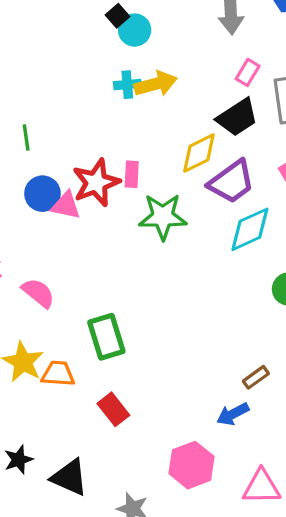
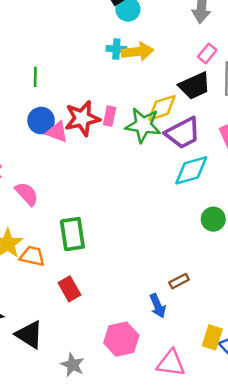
green star: (163, 217) -> (143, 125), moved
blue arrow: (233, 414) -> (158, 306), turned -95

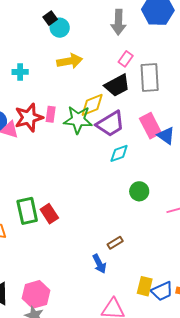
cyan cross: (116, 49) -> (20, 72), moved
cyan diamond: (191, 170) -> (119, 153), size x0.7
red rectangle: (69, 289) -> (49, 214), moved
pink hexagon: (121, 339) -> (36, 294), moved

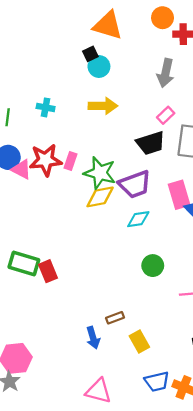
yellow diamond: (92, 105) -> (100, 197), moved
green rectangle: (27, 211) -> (24, 263), turned -72
yellow rectangle: (145, 286) -> (139, 342), moved, turned -54

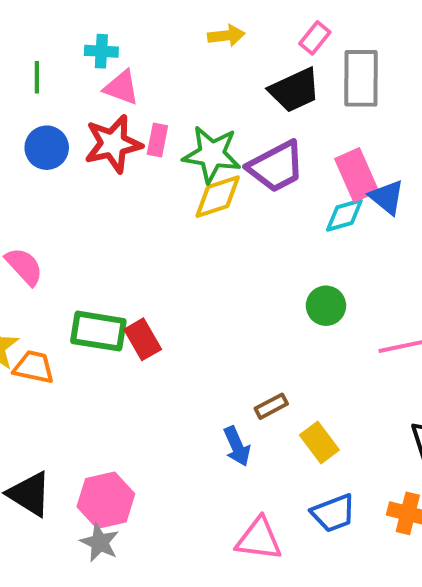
yellow arrow: (103, 106) -> (226, 36), moved, size x0.7
pink triangle: (21, 169) -> (121, 88), moved
cyan diamond: (138, 219) -> (344, 215), moved
blue trapezoid: (157, 382) -> (333, 513), moved

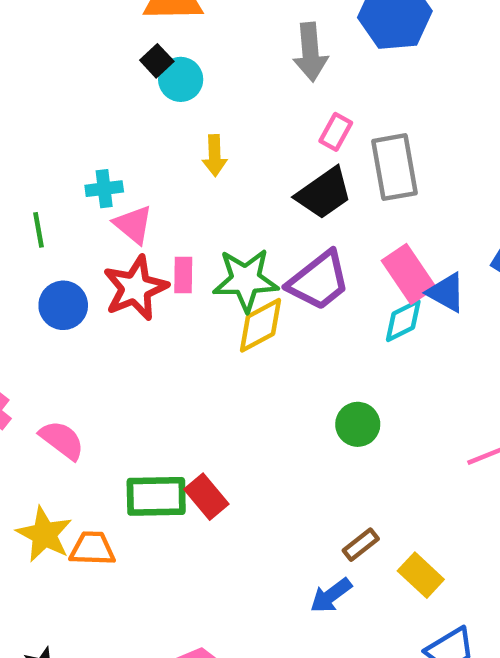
yellow arrow: (226, 36) -> (215, 155), moved, turned 105
pink triangle: (121, 88) -> (133, 225), turned 30
green circle: (326, 306) -> (358, 424), moved
blue arrow: (237, 446) -> (331, 595), turned 87

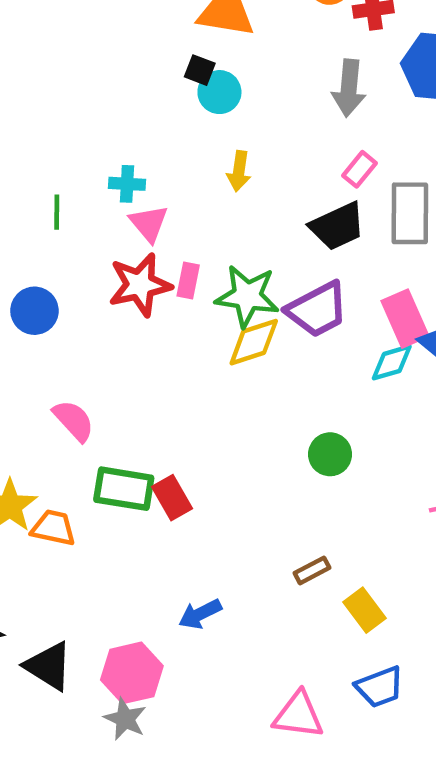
black square: (157, 61) -> (200, 70), turned -36
blue circle: (63, 305) -> (34, 311), moved
pink semicircle: (62, 440) -> (74, 420), moved
blue arrow: (331, 595) -> (200, 614), moved

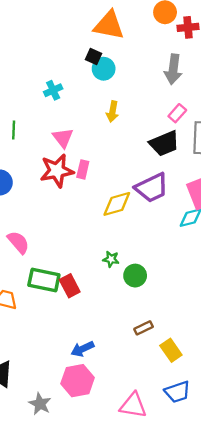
cyan cross: (127, 184) -> (53, 90), moved, turned -30
green star: (247, 296) -> (111, 259), moved, size x0.5
green circle: (330, 454) -> (135, 276), moved
pink hexagon: (132, 673) -> (78, 381), moved

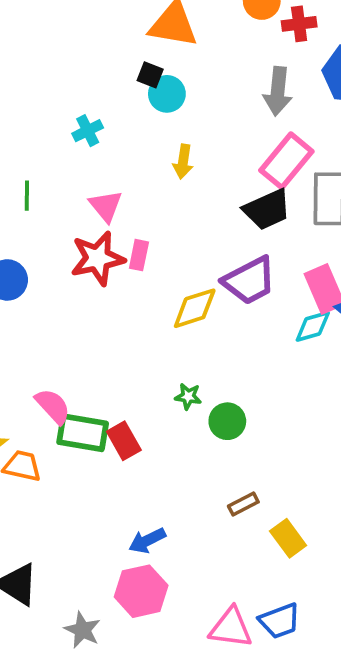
pink rectangle: (177, 113) -> (286, 161), size x1.8
pink semicircle: (18, 242) -> (53, 406), moved
blue trapezoid: (177, 392) -> (280, 621), moved

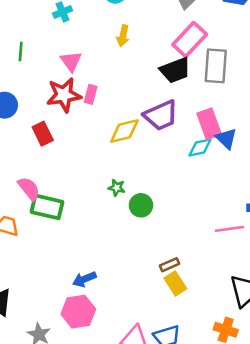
red rectangle: (124, 441) -> (43, 134), moved
brown rectangle: (243, 504) -> (170, 265), moved

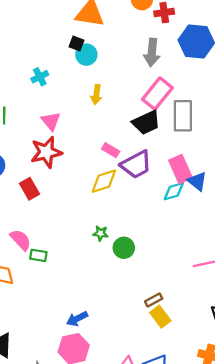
pink rectangle: (91, 94) -> (111, 150), moved, turned -70
green rectangle: (47, 207) -> (38, 255), size x0.6

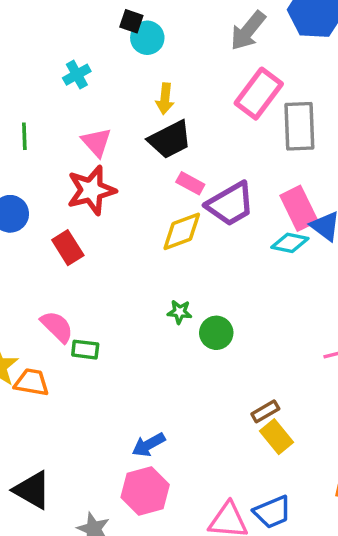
gray arrow: (152, 52) -> (248, 31), turned 36
black trapezoid: (146, 122) -> (170, 140), moved
cyan diamond: (174, 191) -> (290, 243), turned 30

